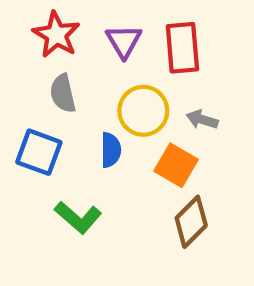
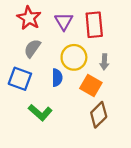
gray semicircle: (63, 93) -> (32, 48), turned 48
gray arrow: (202, 120) -> (104, 62), turned -104

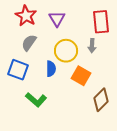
red rectangle: (94, 25) -> (101, 22), moved
gray arrow: (104, 62) -> (92, 46), moved
brown diamond: (99, 115) -> (101, 100), moved

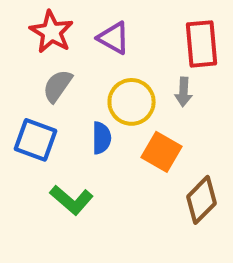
purple triangle: (57, 19) -> (114, 38), turned -30

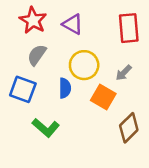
gray arrow: (184, 92) -> (124, 73), moved, turned 42

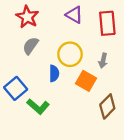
purple triangle: (73, 24) -> (74, 15), moved
gray arrow: (124, 73) -> (103, 61), turned -32
blue square: (23, 89) -> (16, 88), moved, turned 30

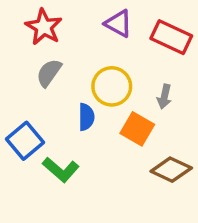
red rectangle: (107, 23) -> (171, 37), turned -60
brown diamond: (107, 106) -> (171, 170), turned 70

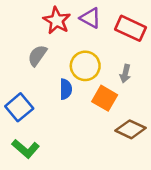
red star: (44, 27) -> (57, 21), moved
green L-shape: (61, 170) -> (26, 149), moved

